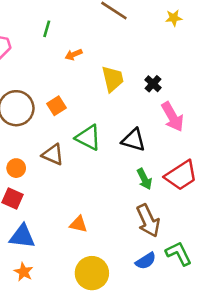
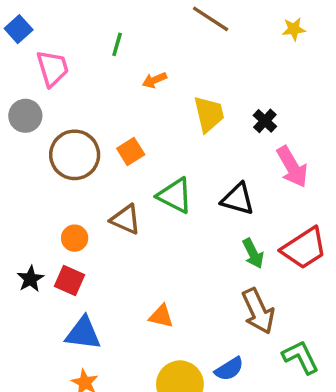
blue semicircle: (146, 261) -> (229, 369), moved

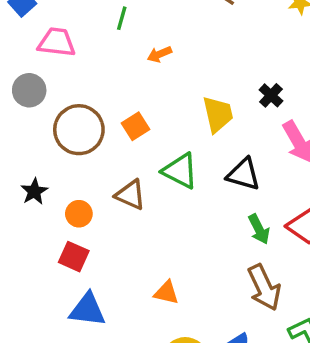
pink trapezoid: (53, 68) -> (57, 42), turned -66
yellow trapezoid: (209, 114) -> (218, 114), moved
black star: (30, 279) -> (34, 191), moved

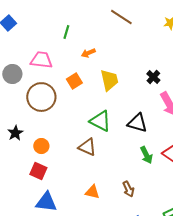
pink trapezoid: (57, 42) -> (41, 60), moved
yellow trapezoid: (218, 114) -> (109, 80), moved
orange square: (135, 126) -> (74, 81), moved
brown triangle: (130, 195) -> (87, 147), moved
brown arrow: (264, 287) -> (128, 189), moved, size x0.6

